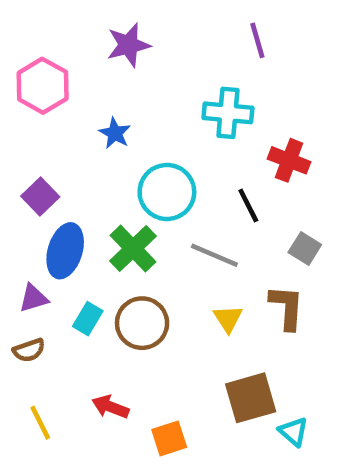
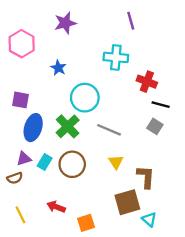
purple square: (40, 197) -> (20, 100), turned -36
black line: (248, 206) -> (161, 105), moved, turned -48
purple triangle: (33, 298) -> (24, 159), moved
brown L-shape: (287, 307) -> (146, 177), moved

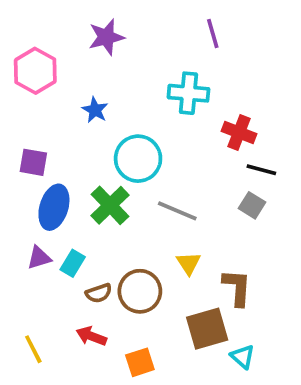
brown circle: (72, 164) -> (140, 291), moved
brown semicircle: (15, 178) -> (99, 293), moved

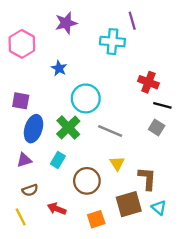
cyan cross: (188, 93) -> (112, 42), moved
cyan rectangle: (73, 263) -> (58, 160), moved
brown semicircle: (99, 293) -> (30, 190), moved
cyan triangle: (243, 357) -> (159, 208), moved
orange square: (140, 362) -> (96, 219), moved

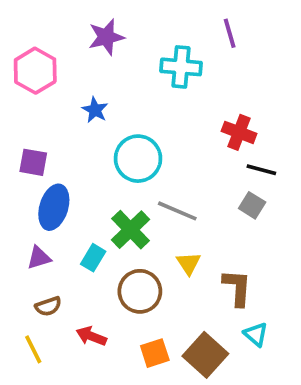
purple line: (132, 21) -> (230, 33), moved
green cross: (68, 127) -> (131, 230), moved
brown square: (129, 204) -> (205, 355), moved, turned -32

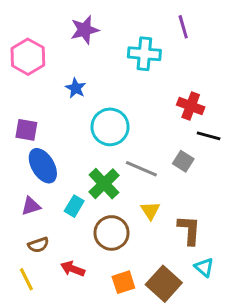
gray square: (252, 205) -> (183, 161), moved
blue ellipse: (54, 207) -> (43, 166), turned -48

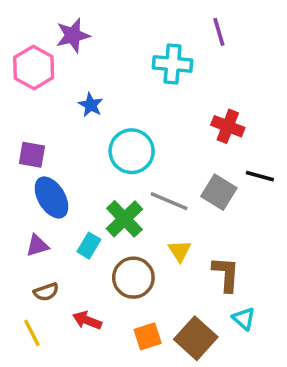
purple star: (85, 30) -> (73, 35), moved
black line: (209, 136) -> (260, 176), moved
gray square: (183, 161) -> (219, 192), size x1.4

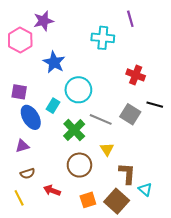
blue star: (91, 105) -> (54, 62), size x1.5
cyan rectangle: (89, 246) -> (53, 106), moved
brown L-shape: (226, 274) -> (127, 173), moved

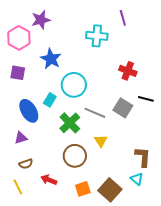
purple square: (19, 92) -> (18, 73), moved
brown L-shape: (127, 173) -> (143, 157), moved

